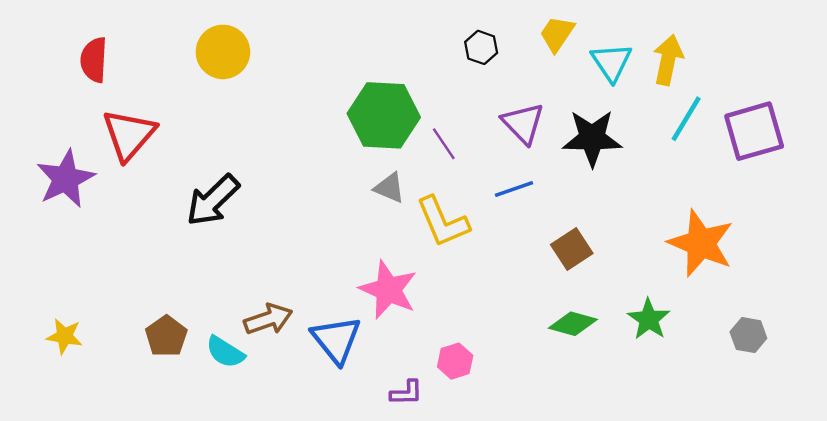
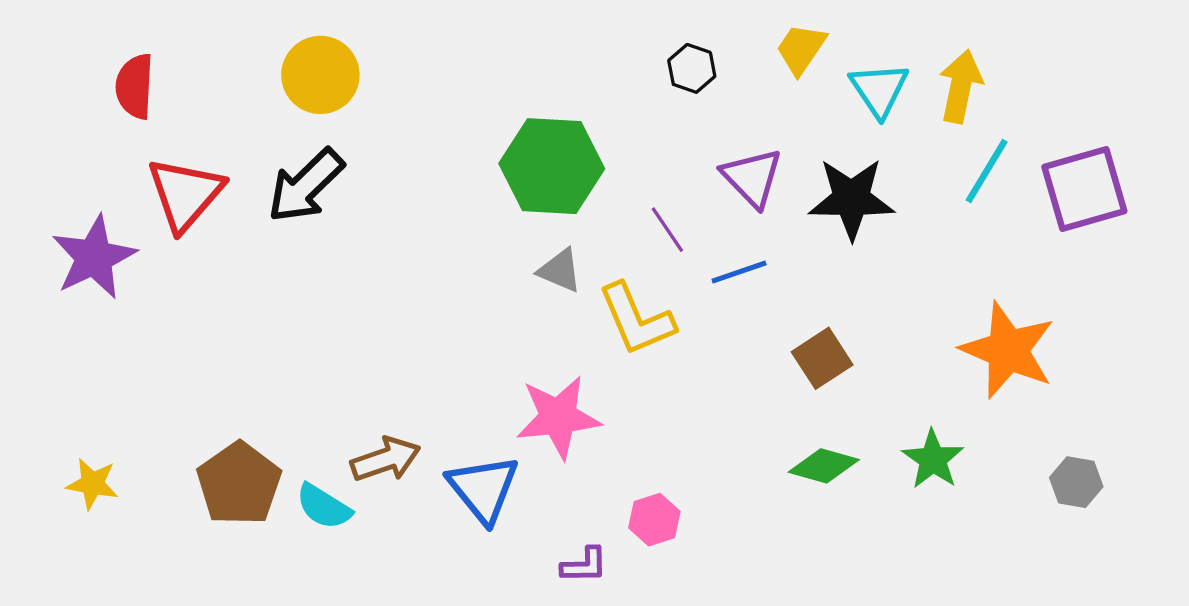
purple line: (444, 144) -> (667, 230), moved
black arrow: (213, 200) -> (306, 186), moved
pink star: (388, 290) -> (558, 417), turned -30
brown pentagon: (166, 336) -> (239, 484), size x1.4

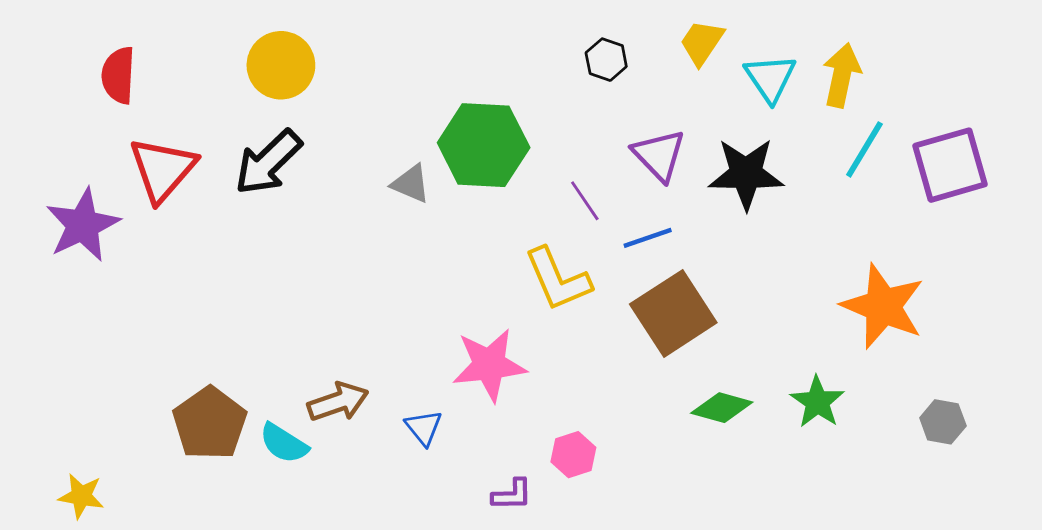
gray triangle: (560, 270) -> (411, 184), moved
brown square: (822, 358) -> (673, 313), moved, size x1.6
yellow star: (92, 484) -> (81, 496), moved
blue triangle: (483, 489) -> (424, 428), size x0.6

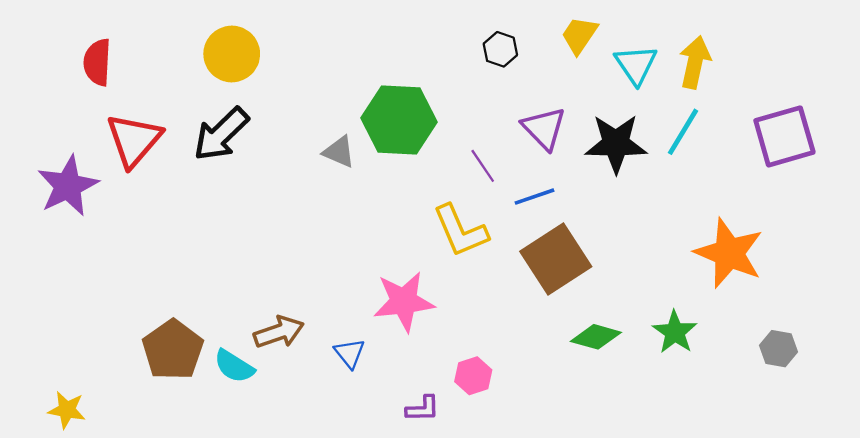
cyan line: (864, 149) -> (683, 132), moved

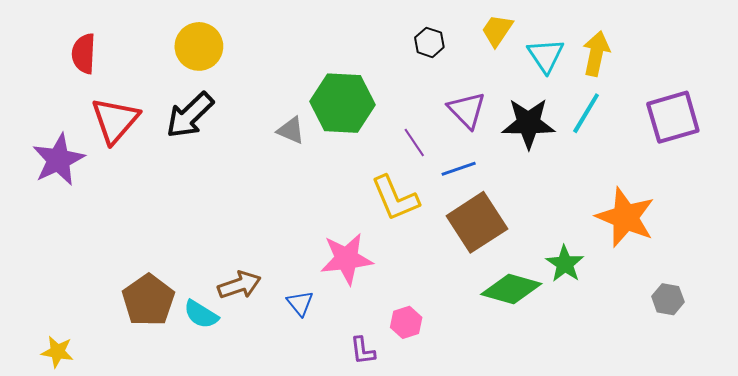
green star: (675, 332) -> (565, 264), moved
green diamond: (596, 337) -> (511, 289), size x1.4
purple L-shape: (423, 409) -> (363, 351), turned 84

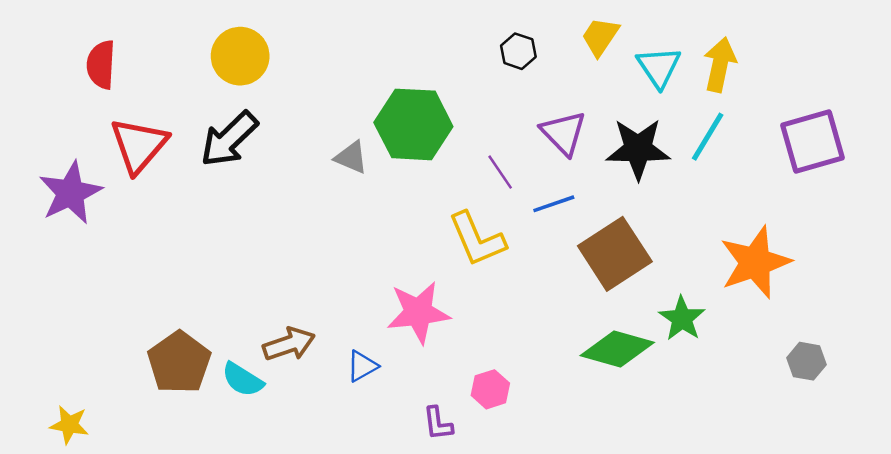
orange star: (625, 217) -> (755, 262), turned 30
brown square: (477, 222) -> (615, 254), moved
blue triangle: (300, 303) -> (362, 366), turned 40

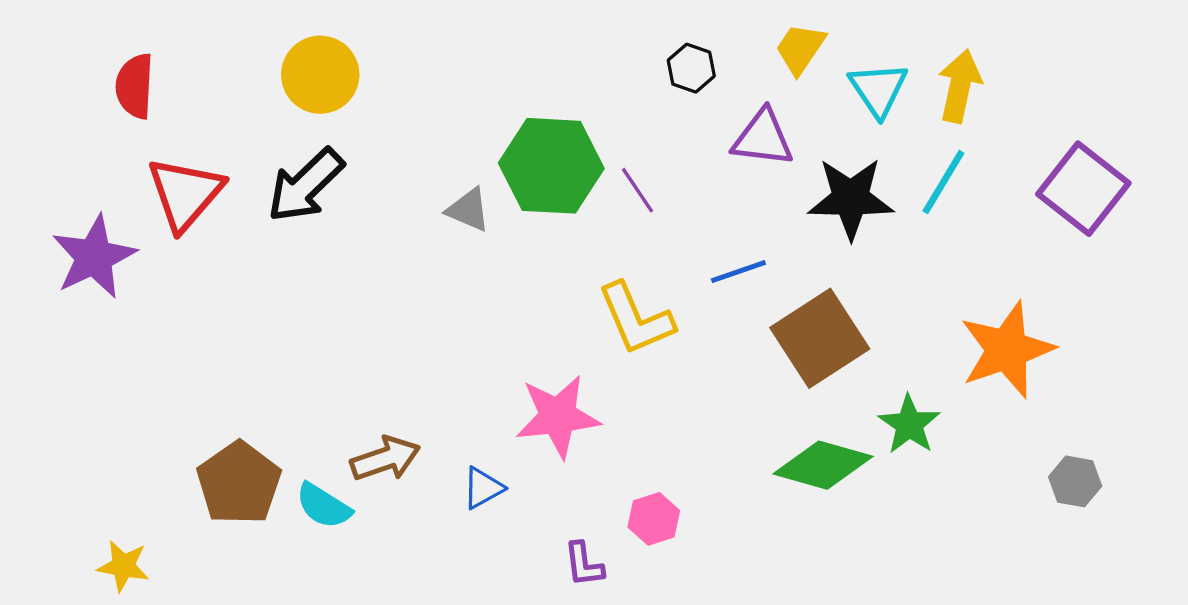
purple triangle: (564, 133) -> (763, 138), moved, turned -39
purple square: (813, 142) -> (1083, 189), turned -36
purple line: (500, 172) -> (638, 190), moved
yellow star: (69, 425) -> (123, 566), moved

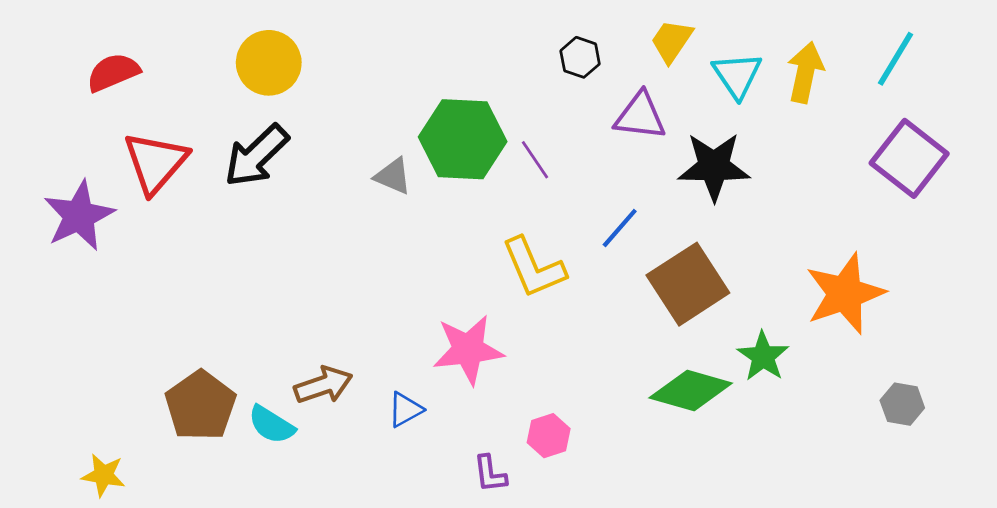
red semicircle: (135, 86) -> (113, 72), turned 64
cyan line: (943, 182) -> (896, 59), moved
blue line: (738, 272) -> (620, 228), turned -30

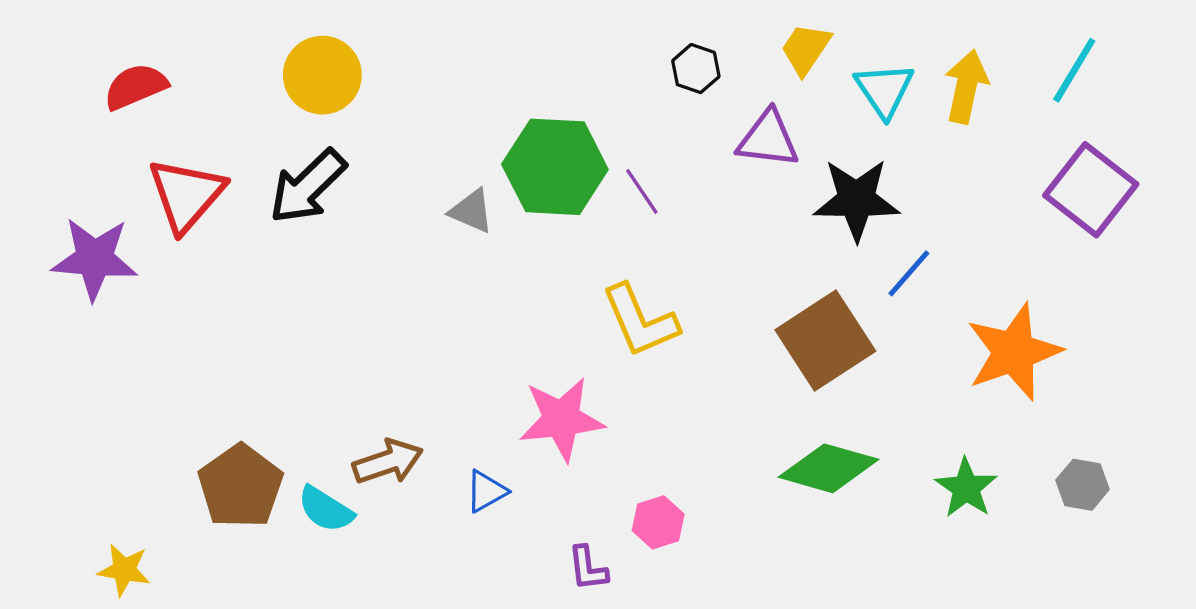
purple star: (79, 216) -> (95, 259), turned 30
blue line: (620, 228) -> (909, 273), moved
green star: (763, 356) -> (966, 488), moved

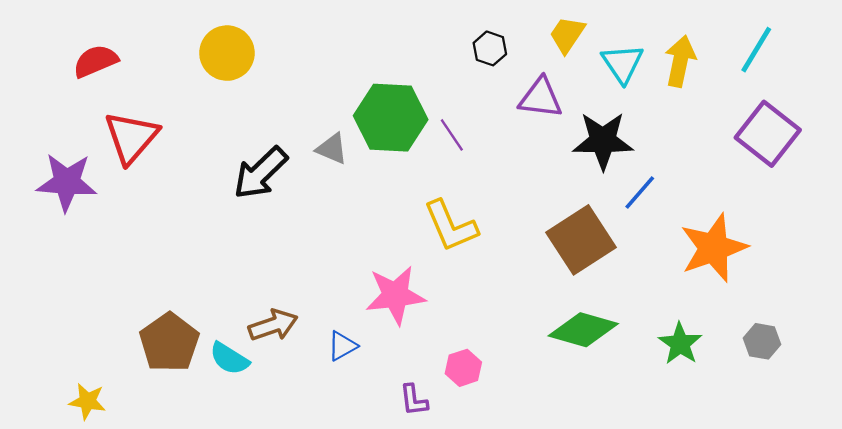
black arrow: (308, 187) -> (260, 173), moved

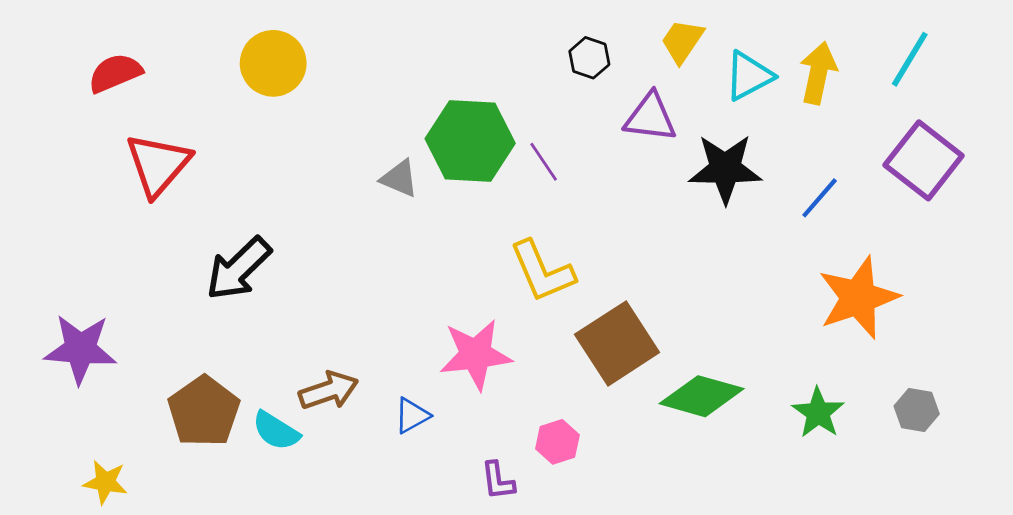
cyan triangle: (622, 63) -> (749, 76), turned 36
black arrow: (260, 173) -> (239, 269), moved
purple star: (67, 182) -> (80, 349), moved
blue line: (640, 193) -> (820, 198), moved
brown square: (581, 240) -> (617, 343), moved

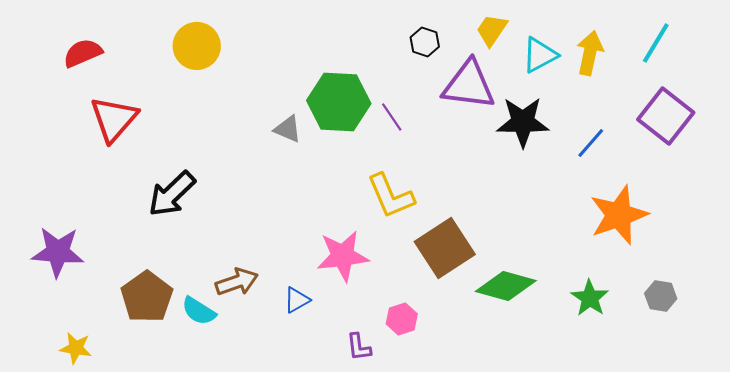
purple triangle: (650, 117) -> (469, 85), size x1.4

